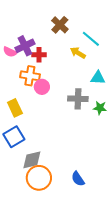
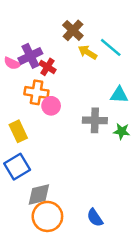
yellow arrow: (78, 53) -> (88, 52), moved
red cross: (39, 55) -> (47, 67), turned 32

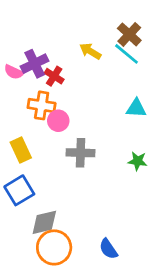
brown cross: (73, 30) -> (129, 34), moved
yellow arrow: (88, 52) -> (90, 51), moved
gray cross: (95, 120) -> (81, 153), moved
green star: (122, 131) -> (138, 161), moved

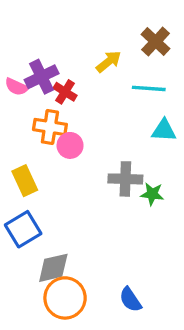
yellow arrow: (90, 51) -> (109, 62), turned 110
cyan line: (126, 54) -> (149, 88), moved, turned -36
gray cross: (81, 153) -> (125, 179), moved
green star: (138, 161) -> (152, 194), moved

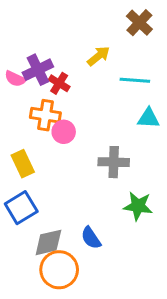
brown cross: (156, 42) -> (139, 23), moved
green star: (152, 194) -> (138, 206), moved, size x1.4
blue semicircle: (130, 300) -> (91, 238), moved

